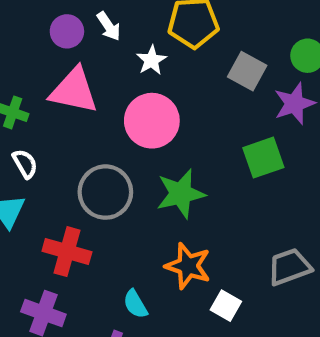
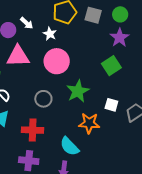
gray square: (247, 71) -> (93, 15), moved
gray circle: (105, 192) -> (43, 99), size x0.7
cyan semicircle: (135, 304) -> (69, 146), size x1.5
white square: (226, 306) -> (111, 105), moved

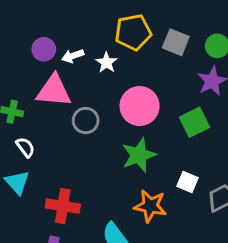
white arrow: (27, 23) -> (73, 56), moved, turned 112
pink circle: (57, 61) -> (140, 106), moved
gray circle: (43, 99) -> (86, 121), moved

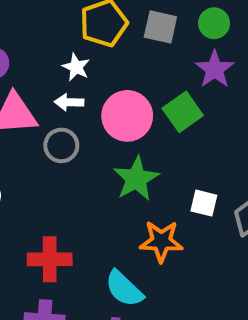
white arrow: (73, 56) -> (69, 102), moved, turned 30
green square: (195, 122) -> (183, 112), moved

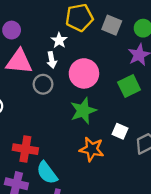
white arrow: (69, 102) -> (52, 60), turned -112
green square: (183, 112) -> (129, 86), moved
cyan semicircle: (124, 289) -> (47, 173), moved

